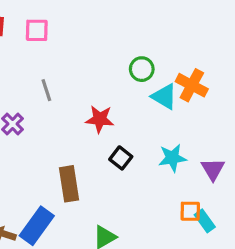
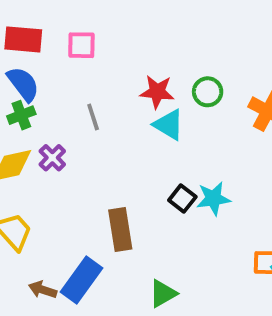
cyan triangle: (164, 97) -> (169, 125), moved
red star: (100, 119) -> (157, 92), moved
cyan star: (172, 158) -> (213, 198), moved

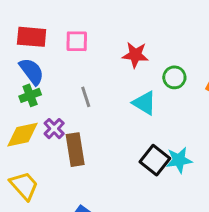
red star: (157, 92) -> (135, 55), moved
black square: (182, 198) -> (155, 160), size x1.4
brown rectangle: (120, 230) -> (75, 150), moved

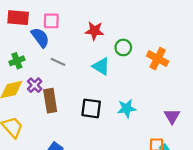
blue semicircle: (32, 71) -> (40, 38), moved
gray line: (86, 97) -> (58, 62), turned -48
black square: (155, 160) -> (91, 108), moved, turned -30

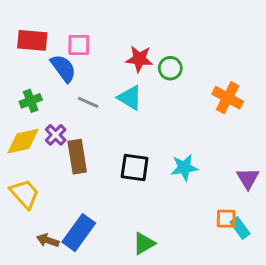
green circle: (123, 47) -> (170, 68), moved
cyan triangle: (101, 66) -> (130, 98), moved

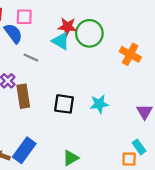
green circle: (170, 68) -> (89, 33), size x1.6
cyan triangle: (130, 98) -> (61, 41), moved
orange square: (226, 219) -> (129, 159), moved

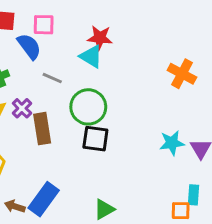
green circle: (89, 33) -> (88, 107), moved
cyan star: (99, 104) -> (172, 143), moved
cyan rectangle: (139, 147) -> (194, 195), turned 40

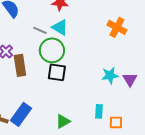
cyan triangle: (91, 56) -> (60, 27), moved
gray line: (52, 78) -> (40, 30), moved
cyan rectangle: (194, 195) -> (99, 111), moved

